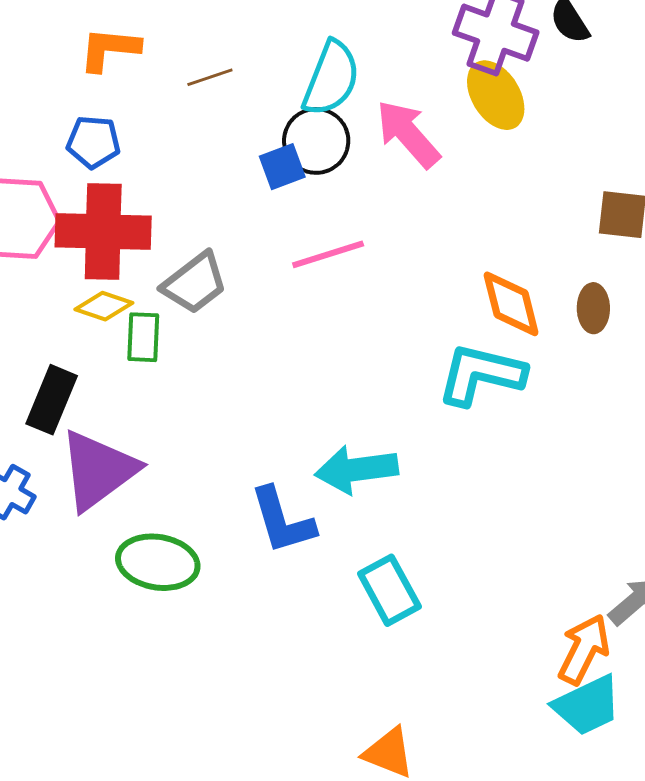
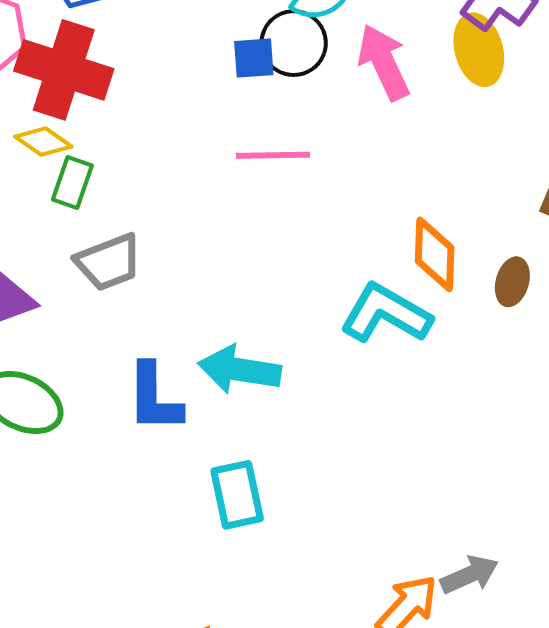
gray trapezoid: (195, 283) -> (109, 262), moved

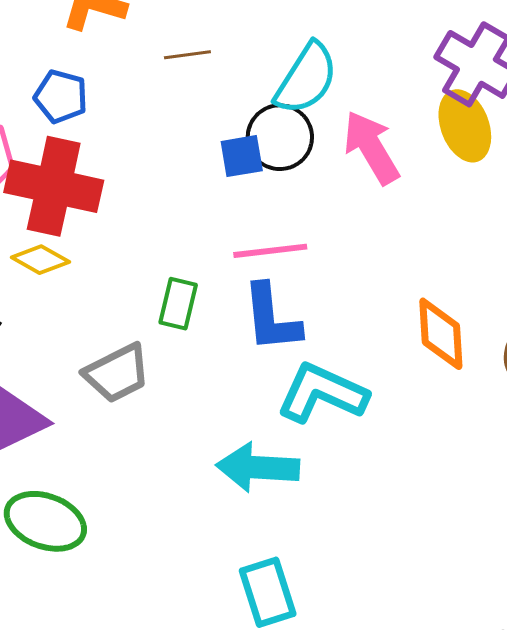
green rectangle: (72, 183) -> (178, 304), moved
cyan L-shape: (386, 314) -> (322, 393), moved
blue L-shape: (154, 398) -> (271, 318), moved

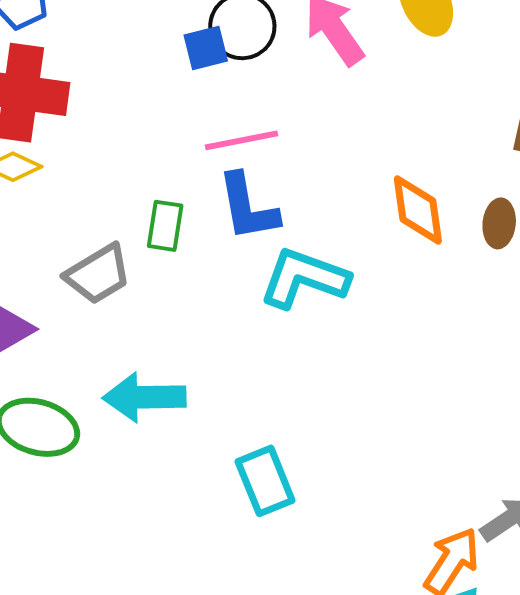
green rectangle: (178, 304) -> (165, 226), moved
cyan arrow: (258, 467) -> (144, 397), moved

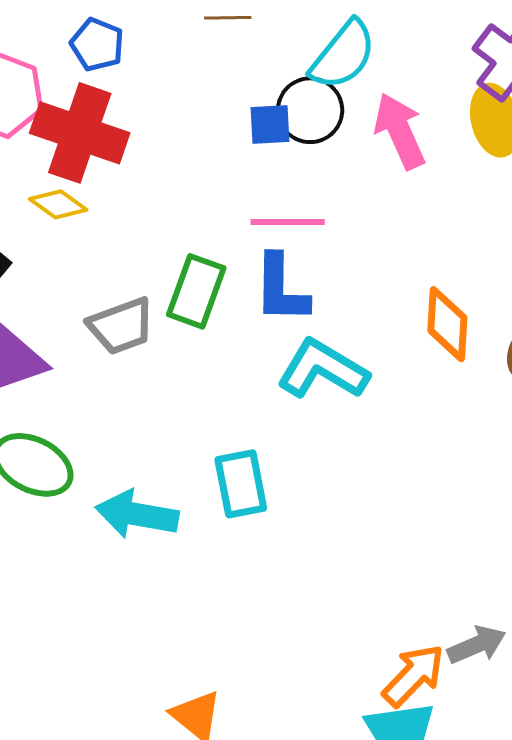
green rectangle: (165, 226) -> (196, 291), size x1.4
cyan arrow: (144, 397) -> (137, 515), moved
cyan rectangle: (265, 481) -> (241, 484), moved

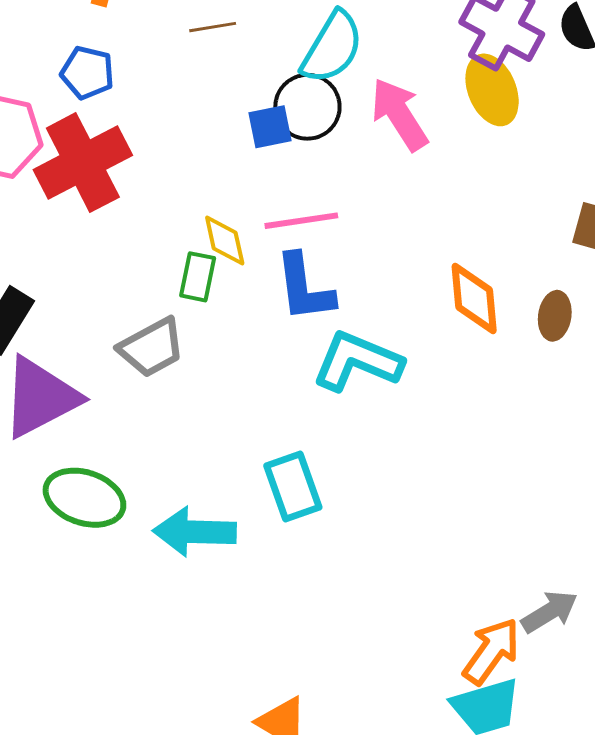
red cross: (80, 133) -> (83, 163), turned -38
yellow diamond: (58, 204) -> (225, 241), moved, turned 50
green rectangle: (196, 291) -> (198, 277), moved, size x0.7

